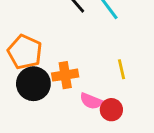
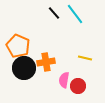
yellow line: (121, 69) -> (85, 58), turned -64
pink semicircle: (91, 101) -> (64, 80), turned 77

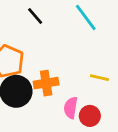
black line: (54, 13) -> (35, 16), moved

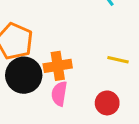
pink semicircle: (71, 108) -> (59, 94), moved

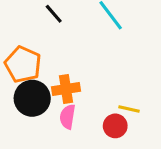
yellow line: (118, 60) -> (129, 109), moved

